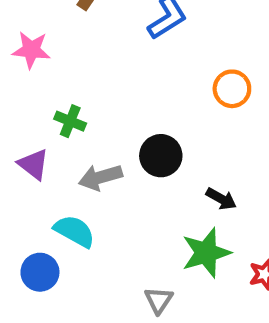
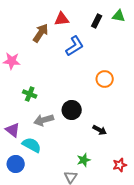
purple triangle: (33, 164) -> (13, 130), moved
green star: (206, 253) -> (84, 160), moved, size x0.6

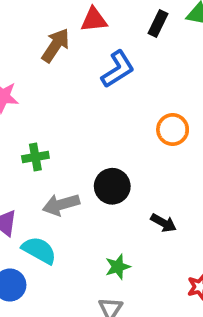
green cross: (30, 94) -> (35, 157), turned -32
green star: (84, 160) -> (118, 267), moved

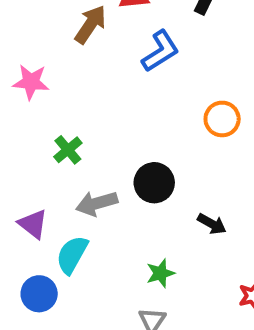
green cross: (35, 157) -> (68, 150), turned -30
cyan semicircle: (39, 250) -> (72, 255), turned -90

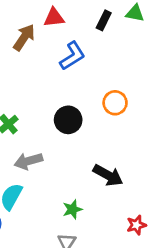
black circle: (154, 183) -> (68, 120), moved
black arrow: (212, 224) -> (108, 175), size x1.5

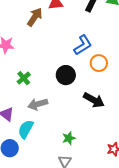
blue L-shape: (72, 56) -> (83, 45), moved
black arrow: (108, 175) -> (94, 100), moved

